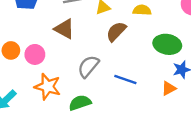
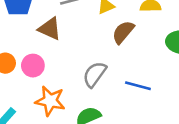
brown triangle: (64, 29) -> (50, 29), moved

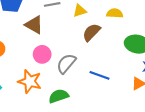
pink circle: (33, 66) -> (42, 54), moved

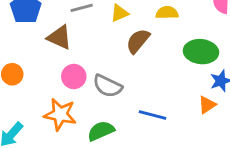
gray semicircle: (66, 63) -> (107, 86), turned -100
blue line: (100, 75) -> (153, 115), moved

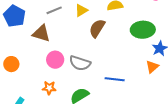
orange star: (60, 114) -> (49, 88), size x0.6

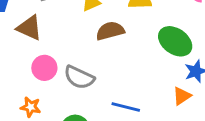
brown semicircle: (97, 28) -> (110, 31), turned 36
green ellipse: (143, 30) -> (175, 41), turned 30

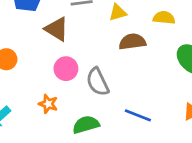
gray semicircle: (79, 77) -> (98, 82), turned 32

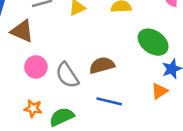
brown semicircle: (132, 42) -> (102, 65), moved
orange star: (48, 104) -> (33, 108), moved

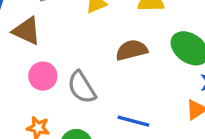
brown semicircle: (102, 65) -> (132, 50), moved

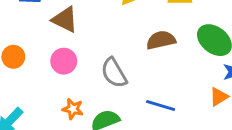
pink circle: (43, 76) -> (64, 61), moved

